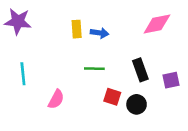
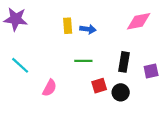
black rectangle: (140, 70) -> (124, 62), turned 30
cyan line: (23, 74) -> (20, 65), turned -42
red square: (112, 97) -> (99, 86), turned -35

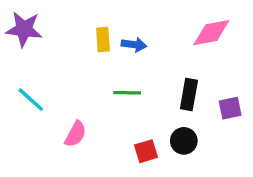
red square: (99, 86) -> (146, 151), moved

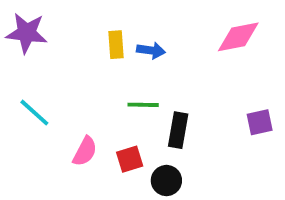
black rectangle: (189, 94) -> (178, 130), moved
black circle: (184, 141) -> (166, 181), moved
red square: (146, 151) -> (130, 159), moved

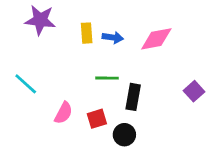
purple star: (27, 33) -> (40, 20), moved
pink diamond: (238, 37) -> (156, 39), moved
purple square: (260, 122) -> (194, 91), turned -30

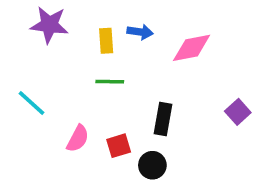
blue arrow: (113, 37) -> (140, 32), moved
green line: (107, 78) -> (110, 82), moved

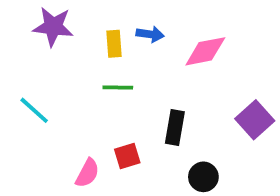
purple square: (238, 112) -> (255, 120), size x1.4
pink semicircle: (78, 139) -> (87, 173), moved
black circle: (152, 165) -> (203, 177), moved

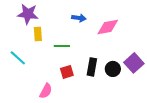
yellow rectangle: (114, 44) -> (38, 34), moved
red square: (127, 156) -> (67, 72), moved
black circle: (203, 177) -> (113, 69), moved

